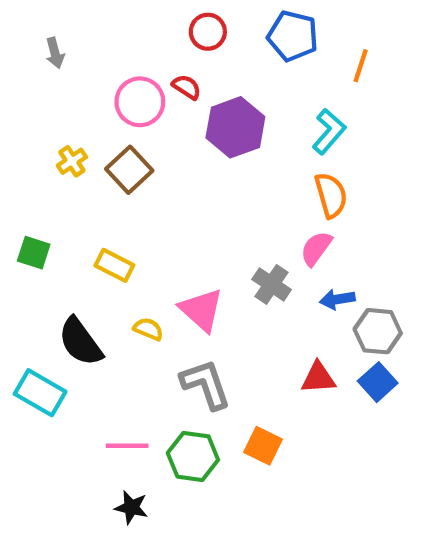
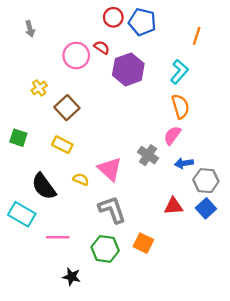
blue pentagon: (293, 36) -> (142, 22), moved
brown square: (129, 170) -> (67, 108), moved
pink line: (127, 446) -> (58, 237), moved

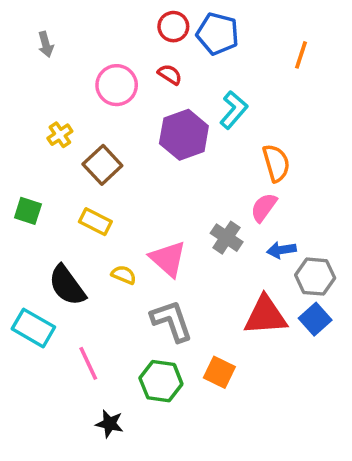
red semicircle: (102, 47) -> (170, 74), moved
purple hexagon: (128, 69) -> (184, 135), moved
cyan L-shape: (179, 72) -> (234, 110), moved
red triangle: (173, 206) -> (266, 316), size x1.5
pink line: (58, 237) -> (88, 363), turned 65

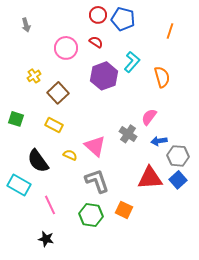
orange semicircle: (276, 163) -> (162, 77), moved
black star: (110, 424) -> (46, 239), moved

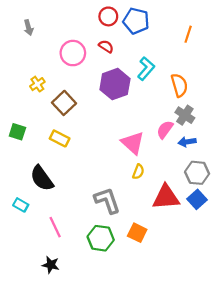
gray cross: (128, 134) -> (185, 115), moved
blue arrow: (159, 141) -> (187, 142), moved
pink triangle: (95, 146) -> (133, 143), moved
yellow semicircle: (70, 155) -> (138, 172), moved, turned 88
cyan rectangle: (19, 185) -> (21, 205), size x0.6

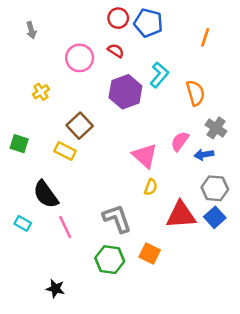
brown square: (64, 103) -> (80, 126), moved
gray cross: (185, 115) -> (216, 128), moved
pink line: (55, 227) -> (65, 227), moved

